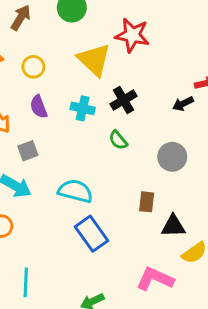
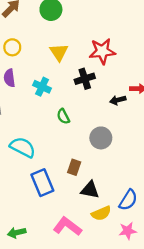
red star: (132, 35) -> (102, 51), moved, turned -30
yellow triangle: (94, 60) -> (59, 52), size x0.7
black cross: (124, 100) -> (85, 79), moved
blue rectangle: (92, 234) -> (42, 183), moved

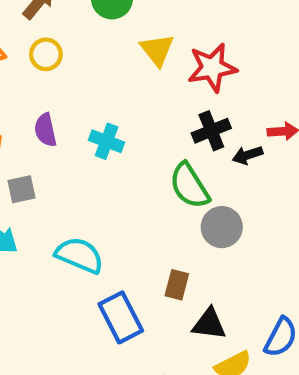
yellow circle: (12, 47) -> (46, 54), moved
yellow triangle: (59, 52) -> (157, 50), moved
black cross: (85, 79) -> (211, 131), moved
green semicircle: (63, 116) -> (189, 186), moved, size x1.6

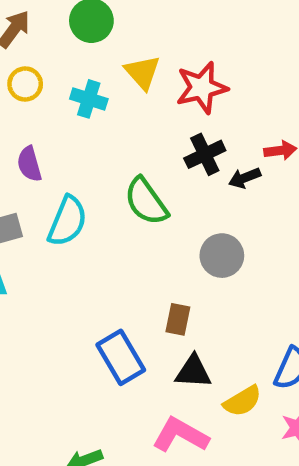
cyan cross: (107, 141) -> (89, 99), moved
green semicircle: (189, 186) -> (146, 201), moved
cyan semicircle: (80, 255) -> (67, 221), moved, turned 93
black triangle: (209, 324) -> (193, 372), moved

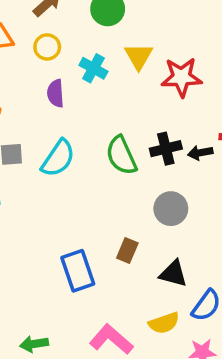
black cross: (205, 154) -> (166, 149), moved
purple semicircle: (29, 164) -> (56, 93), moved
black triangle: (193, 372) -> (173, 274), moved

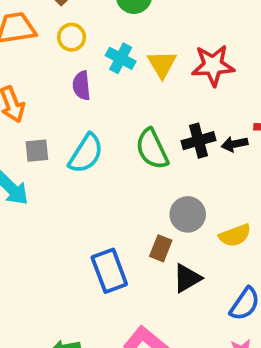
yellow triangle: (139, 56) -> (162, 64), moved
gray circle: (171, 209) -> (188, 214), moved
black triangle: (173, 274) -> (187, 278), moved, turned -44
yellow semicircle: (164, 323) -> (235, 235), moved

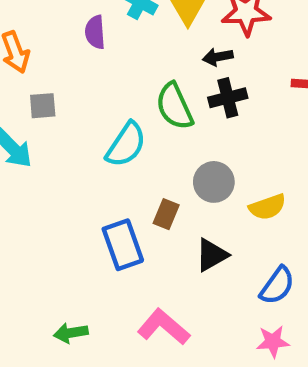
black arrow: (235, 144) -> (218, 57), moved
cyan semicircle: (86, 154) -> (126, 145), moved
brown rectangle: (161, 248) -> (166, 214), moved

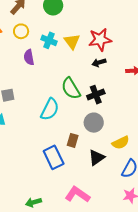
black arrow: (218, 57) -> (99, 63), moved
black cross: (228, 98) -> (96, 95), moved
yellow semicircle: (267, 207) -> (121, 143), moved

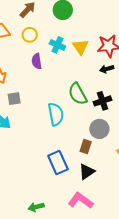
cyan semicircle: (50, 109) -> (56, 114), turned -40
brown rectangle: (73, 140) -> (86, 146), moved
black triangle: (97, 158) -> (87, 172), moved

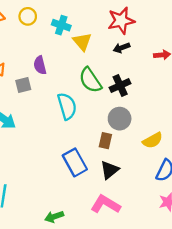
yellow triangle: (80, 47) -> (82, 42), moved
purple semicircle: (37, 61) -> (40, 65), moved
gray square: (14, 99) -> (23, 85), moved

